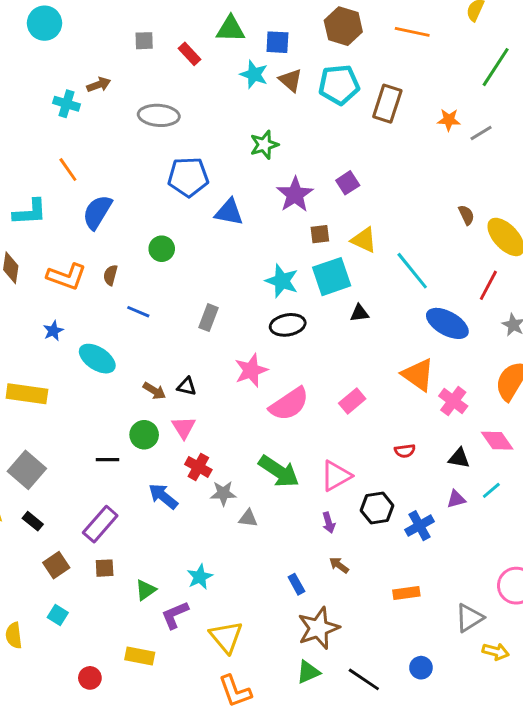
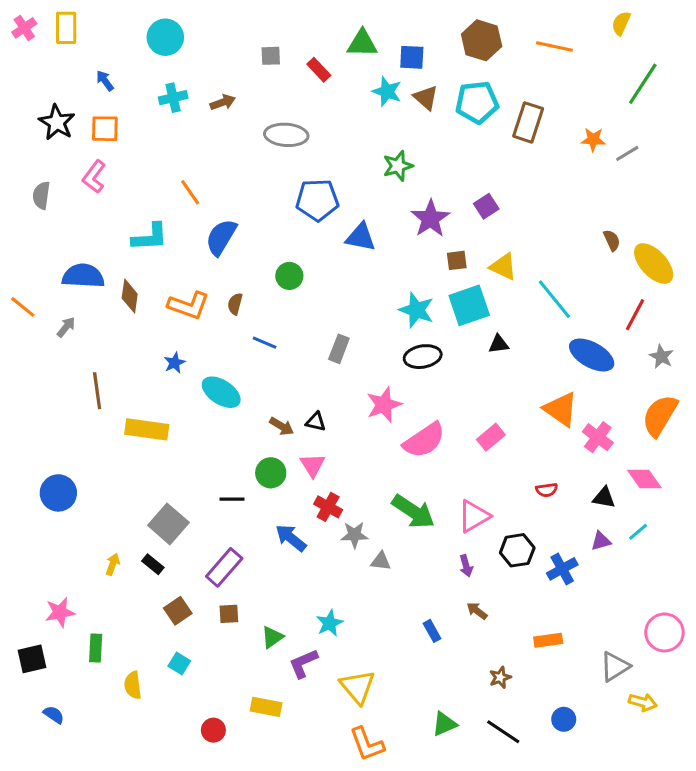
cyan cross: (66, 104) -> (173, 98), moved, turned -30
gray square: (27, 470) -> (168, 524), moved
brown star: (318, 628) -> (500, 677), moved, size x0.5

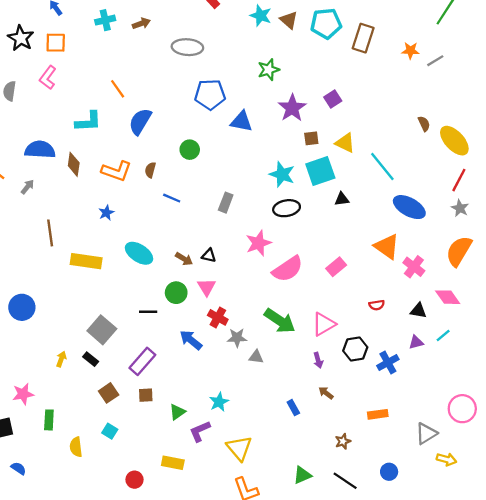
red line: (635, 315) -> (459, 180), moved
cyan ellipse: (221, 392) -> (139, 253), moved

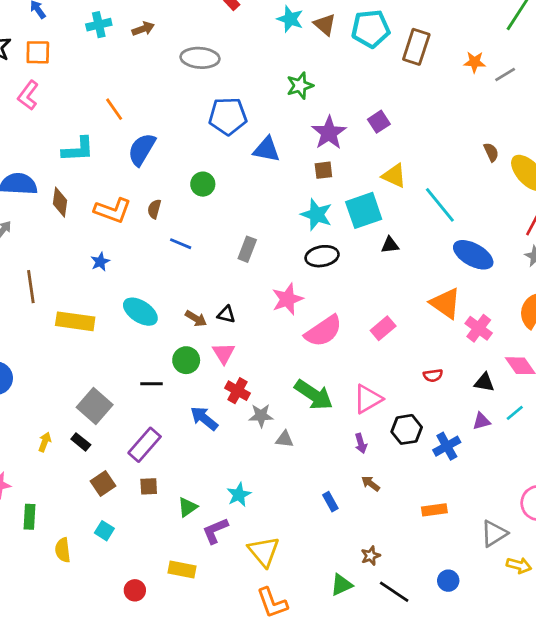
brown square: (311, 138) -> (323, 170), moved
brown star: (343, 441) -> (371, 556), moved

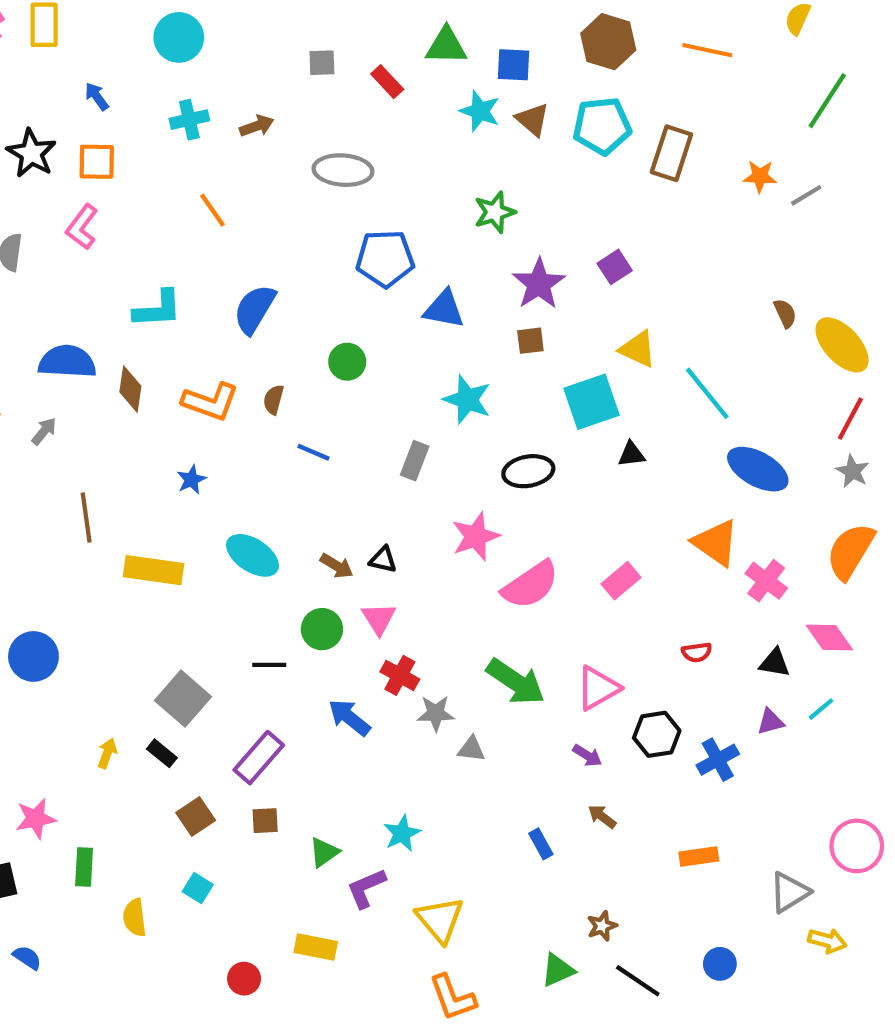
orange line: (114, 109) -> (212, 210), moved
cyan star: (316, 215) -> (467, 400), moved
purple arrow: (361, 443) -> (587, 755), turned -42

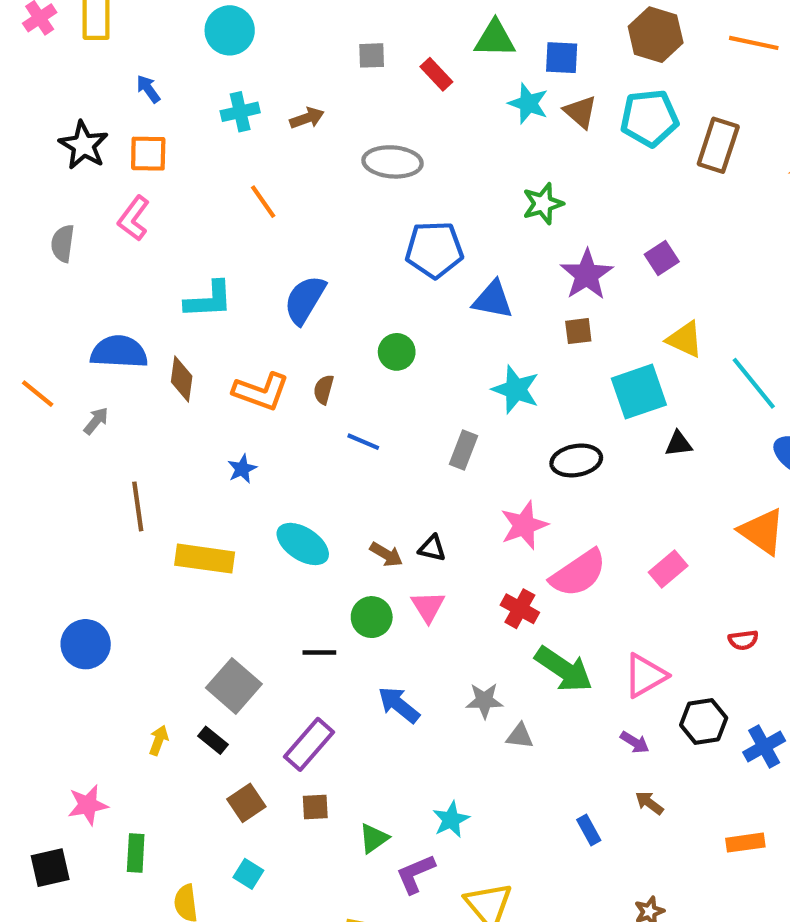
red cross: (400, 675) -> (520, 609), moved

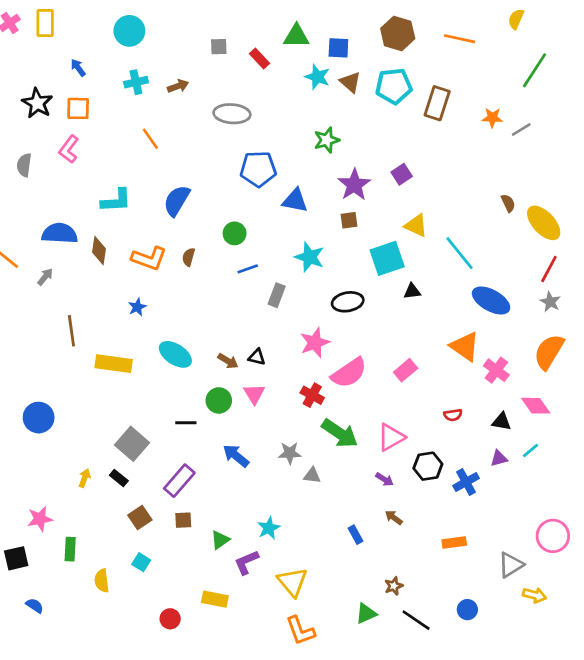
blue line: (363, 442) -> (248, 269), moved, turned -42

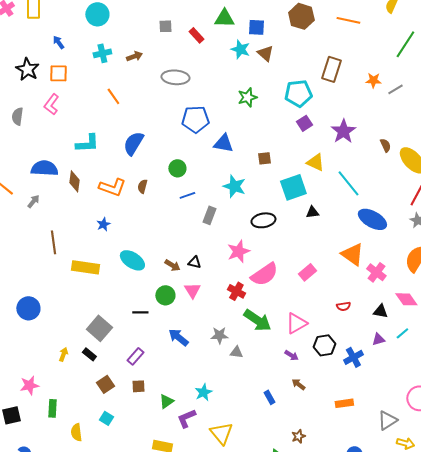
cyan pentagon: (394, 86) -> (298, 93), moved
purple star: (354, 185) -> (343, 131), moved
purple rectangle: (179, 481) -> (135, 356), size x0.7

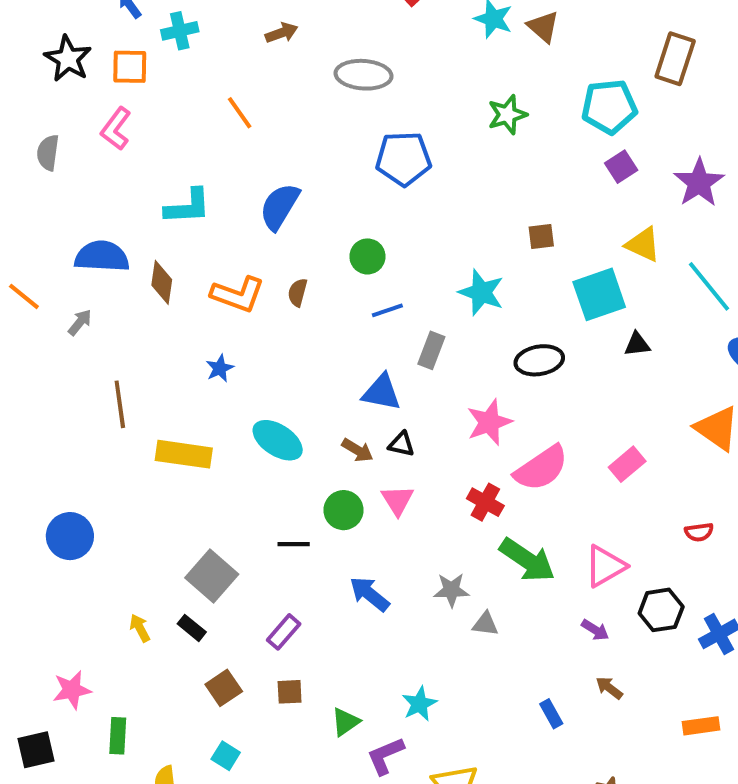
cyan cross: (102, 53) -> (180, 31), moved
blue triangle: (223, 143) -> (381, 392), moved
yellow arrow: (63, 354) -> (140, 628), turned -48

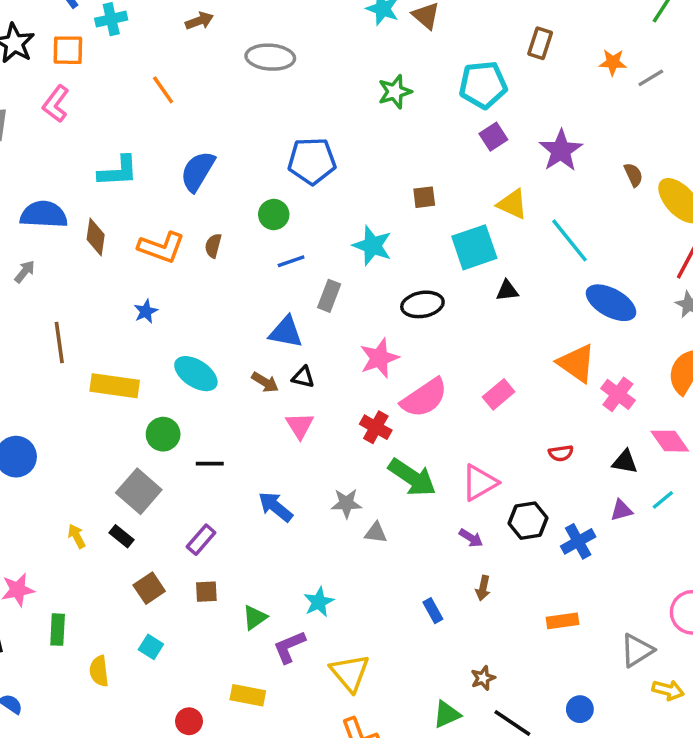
brown rectangle: (675, 59) -> (540, 43), size x0.7
blue pentagon: (403, 159) -> (312, 161), moved
green circle: (344, 510) -> (163, 434), moved
brown arrow: (609, 688) -> (483, 588), turned -115

